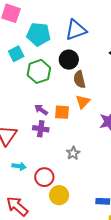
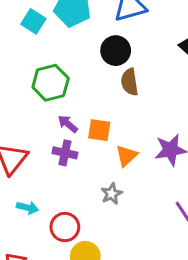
cyan square: (16, 54) -> (33, 21), moved, turned -35
green hexagon: (39, 71) -> (51, 83), moved
orange triangle: (83, 102) -> (126, 156), moved

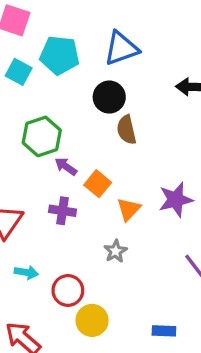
purple arrow: (68, 124) -> (66, 166), moved
orange square: (99, 130) -> (98, 184), turned 35

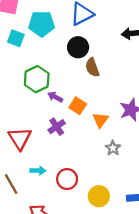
purple cross: (62, 211) -> (57, 127), turned -35
gray star: (116, 251) -> (113, 148), moved
yellow circle: (92, 320) -> (99, 196), moved

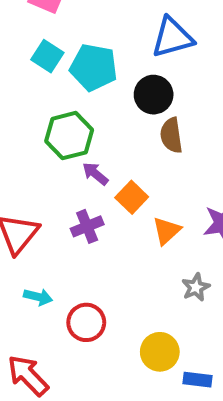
cyan pentagon: (42, 24) -> (94, 67), moved
gray star: (113, 148) -> (196, 287), moved
yellow circle: (99, 196) -> (160, 352), moved

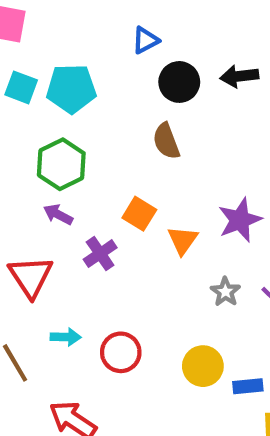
blue triangle: (172, 37) -> (145, 40), size x0.6
black circle: (154, 95) -> (179, 82), moved
purple arrow: (95, 174) -> (58, 214), moved

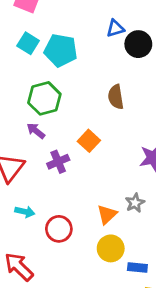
black circle: (179, 82) -> (138, 44), moved
orange triangle: (183, 240) -> (107, 214), moved

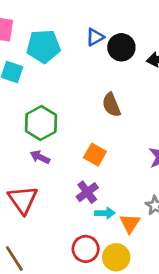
cyan pentagon: (61, 50) -> (43, 46), moved
purple cross: (58, 162) -> (87, 192), moved
cyan arrow: (25, 212) -> (105, 213), moved
yellow circle: (111, 248) -> (116, 257), moved

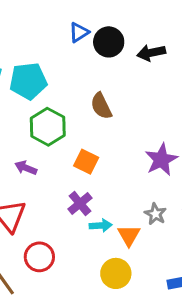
cyan pentagon: (43, 46) -> (28, 81), moved
green hexagon: (41, 123) -> (48, 127), moved
red circle: (86, 249) -> (39, 257), moved

